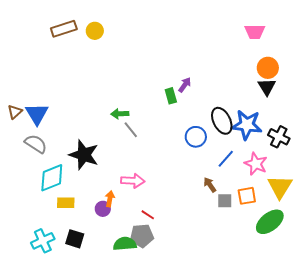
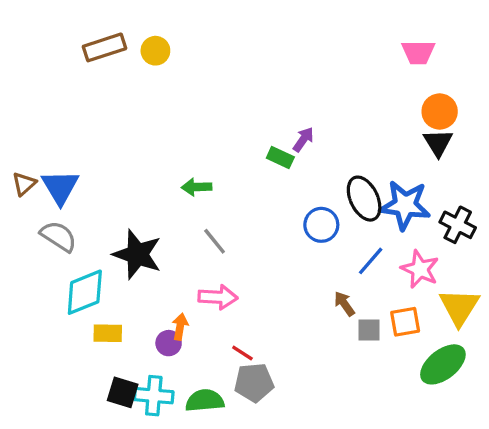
green rectangle: (171, 96) -> (280, 157), turned -49
gray line: (131, 130) -> (215, 241), moved
gray pentagon: (142, 236) -> (254, 383), moved
cyan cross: (43, 241) -> (154, 396), moved, turned 30

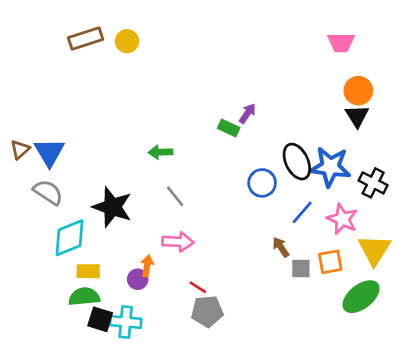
green semicircle: (205, 401) -> (84, 297), moved

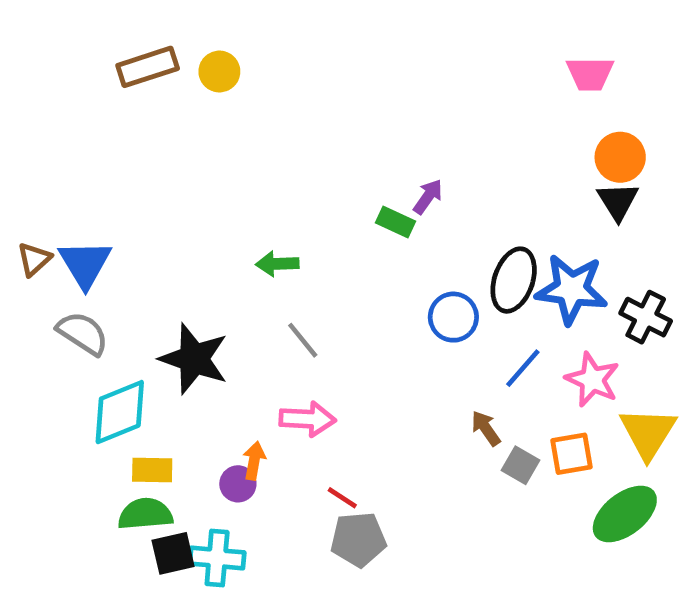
black ellipse: (297, 162) -> (514, 280), turned 45
gray square: (301, 269) -> (521, 465), turned 30
black square: (100, 319) -> (173, 553), turned -30

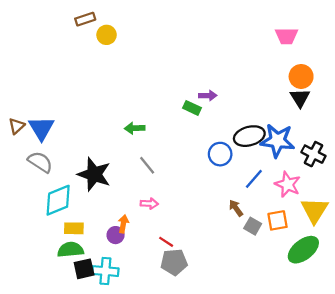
brown rectangle: (148, 67) -> (85, 19), moved, size x0.7
purple arrow: (428, 197) -> (208, 96), turned 54
black ellipse: (514, 280) -> (249, 136), turned 56
pink arrow: (307, 419) -> (149, 204), size x0.7

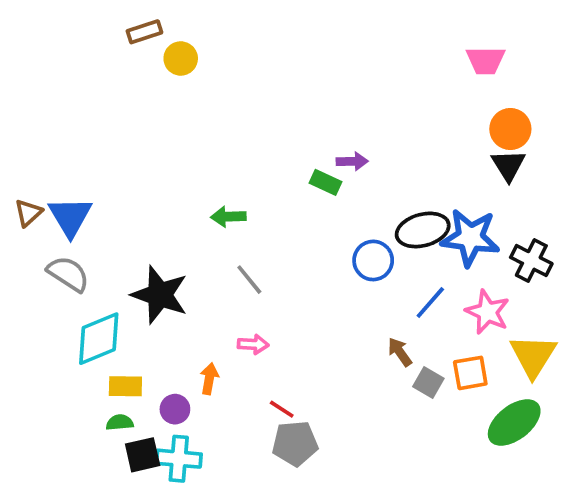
purple circle: (116, 235) -> (175, 409), moved
green semicircle: (71, 250) -> (120, 422), size x0.6

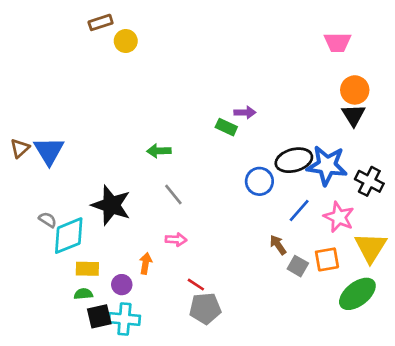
gray semicircle: (68, 274) -> (48, 220), moved, size x0.6

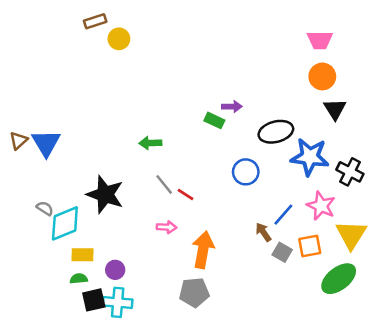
orange circle: (355, 90) -> (322, 76), moved
black ellipse: (294, 160) -> (276, 132), moved
blue line: (299, 210) -> (283, 215), moved
orange arrow: (146, 263) -> (203, 250), moved, size x1.8
red line: (196, 285) -> (185, 194), moved

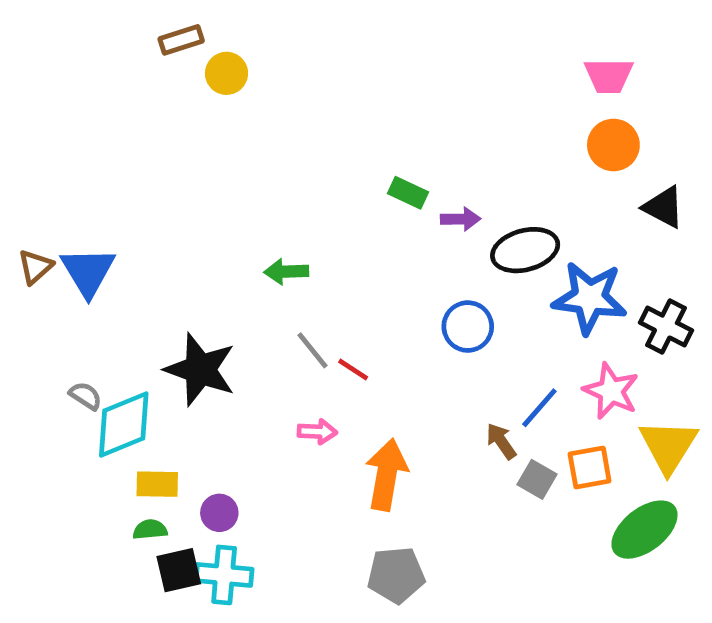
purple arrow: (232, 107) -> (461, 219), moved
black triangle: (335, 109) -> (664, 207), moved, turned -30
green rectangle: (214, 120) -> (408, 193), moved
gray pentagon: (194, 292) -> (396, 575), moved

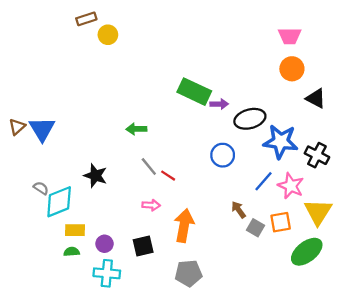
green rectangle: (408, 193) -> (194, 92), size x1.8
black star: (200, 370) -> (95, 176), size x0.7
blue line: (539, 408) -> (264, 181), moved
black square: (179, 570) -> (143, 246), moved

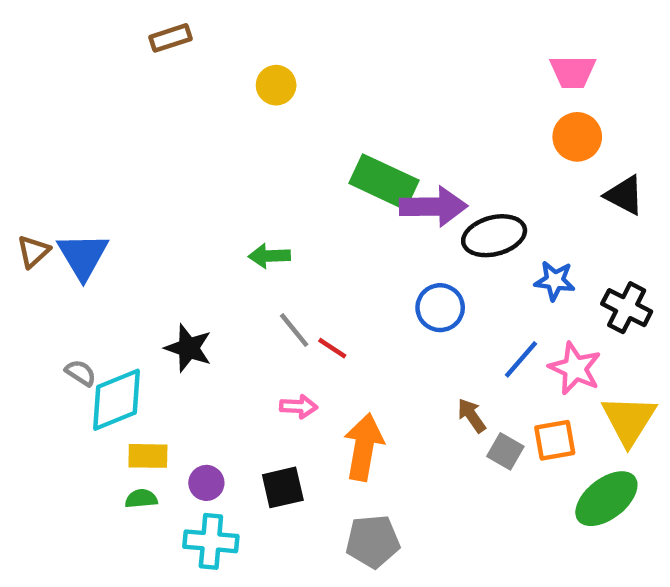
yellow circle: (108, 35) -> (276, 85), moved
purple arrow: (219, 104) -> (433, 207), size x1.8
blue star: (281, 142) -> (555, 281), size x0.6

